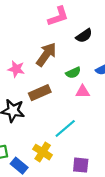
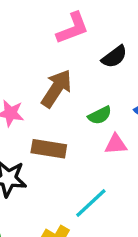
brown rectangle: (40, 93) -> (49, 149), turned 35

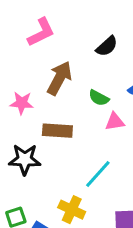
pink L-shape: (73, 28) -> (41, 32), moved
green semicircle: (100, 115) -> (99, 98), turned 60

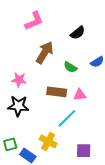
pink star: (22, 103) -> (19, 80), moved
pink triangle: (115, 122) -> (80, 95), moved
brown rectangle: (57, 131) -> (57, 92), moved

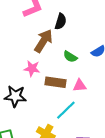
black semicircle: (78, 33) -> (61, 21), moved, turned -35
pink star: (19, 80) -> (32, 68), moved

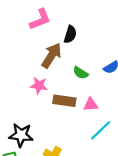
black star: (15, 96) -> (21, 135), moved
cyan line: (66, 110) -> (101, 130), moved

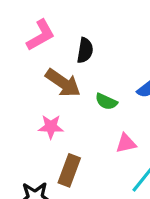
brown arrow: (52, 56) -> (63, 83), turned 100
brown rectangle: (64, 101) -> (69, 170), moved, turned -70

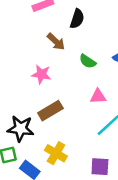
brown arrow: (63, 83) -> (56, 42), size x0.7
brown rectangle: (69, 170) -> (50, 111), turned 30

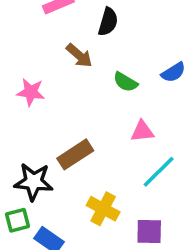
pink star: (41, 74) -> (31, 92), moved
yellow cross: (56, 153) -> (103, 209), moved

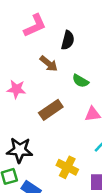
brown rectangle: (75, 154) -> (51, 110), moved

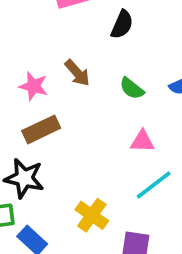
brown arrow: (49, 64) -> (77, 73), moved
brown rectangle: (51, 110) -> (41, 129), moved

